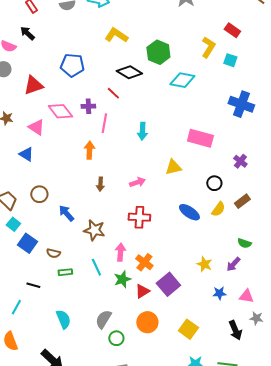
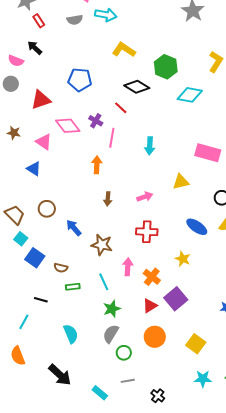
purple cross: (88, 106) -> (96, 121), turned 32
yellow star: (204, 264) -> (183, 259), moved
green star: (122, 279) -> (112, 309), moved

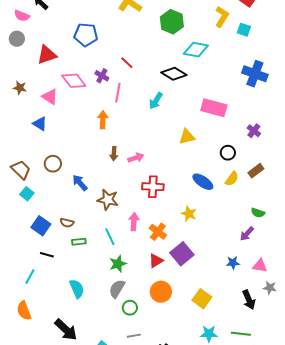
black diamond: (137, 87) -> (174, 74), moved
cyan arrow: (150, 146) -> (156, 101), turned 30
pink arrow: (145, 197) -> (136, 158), moved
blue square: (35, 258) -> (41, 226), moved

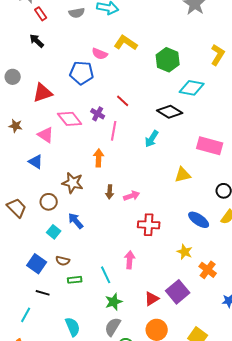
pink semicircle: (22, 16) -> (100, 54), moved
cyan square: (27, 194) -> (54, 232), moved
brown star: (108, 200) -> (73, 183), moved
orange cross: (158, 232) -> (208, 270), moved

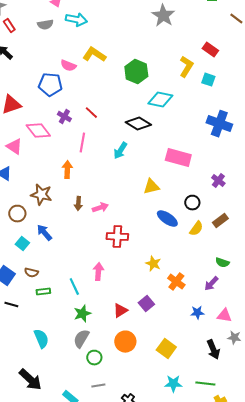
purple cross: (98, 114) -> (64, 117), moved
blue ellipse: (199, 220) -> (167, 219), moved
purple square: (178, 292) -> (146, 304), size x0.7

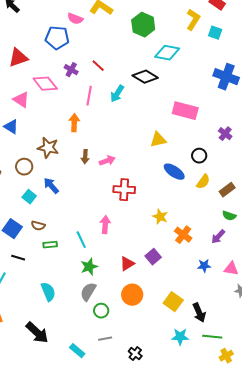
cyan arrow: (120, 151) -> (117, 94), moved
brown rectangle: (220, 221) -> (227, 190), moved
black arrow: (213, 350) -> (199, 313), moved

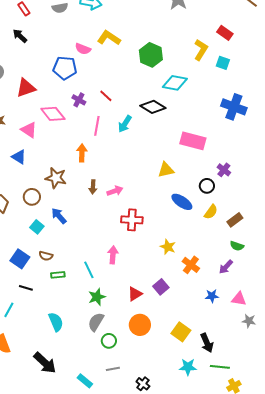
purple cross: (225, 134) -> (224, 170), moved

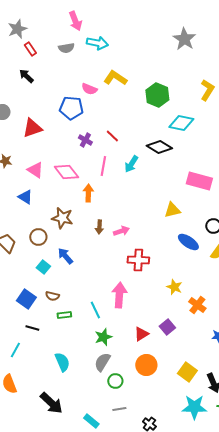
pink diamond: (53, 114) -> (66, 172), moved
pink arrow: (113, 255) -> (119, 295), size x1.4
cyan star: (188, 367) -> (194, 407), size x1.4

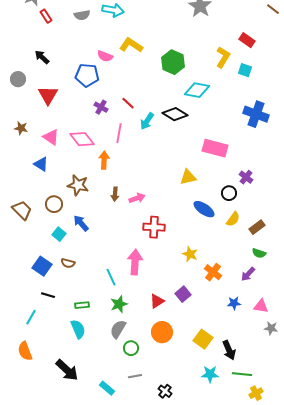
black arrow: (26, 76) -> (42, 57), moved
red triangle: (32, 128) -> (48, 95), turned -40
cyan arrow: (131, 164) -> (147, 121), moved
green rectangle: (64, 315) -> (82, 305), moved
cyan star: (194, 407) -> (210, 374), size x0.7

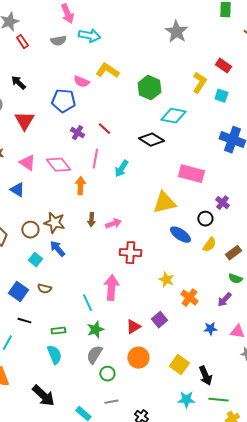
cyan arrow: (147, 121) -> (121, 169), moved
yellow triangle: (188, 177) -> (164, 203), size x1.4
brown star: (78, 185) -> (54, 223), moved

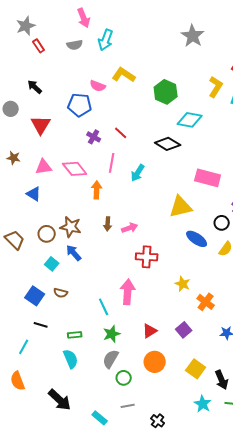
cyan arrow: (89, 36) -> (106, 40), turned 100
pink triangle: (27, 163) -> (44, 167), turned -42
purple square: (159, 320) -> (184, 330), moved
cyan star: (186, 400) -> (203, 404), turned 30

